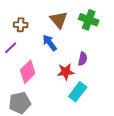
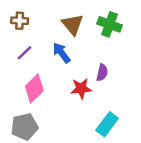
brown cross: (21, 25) -> (20, 21), moved
purple line: (11, 48) -> (24, 53), moved
cyan rectangle: (78, 92) -> (107, 124), moved

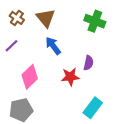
brown cross: (20, 21) -> (17, 18), turned 32
brown triangle: (73, 24) -> (46, 18), moved
purple line: (24, 53) -> (11, 46), moved

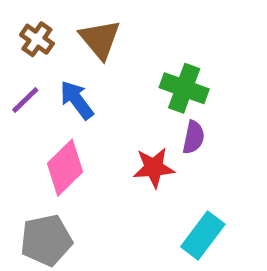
green cross: (95, 21) -> (184, 88), moved
blue arrow: (53, 46) -> (77, 100), moved

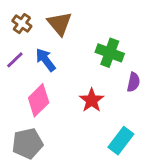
purple semicircle: (193, 137) -> (133, 82), moved
red star: (154, 168) -> (92, 100), turned -30

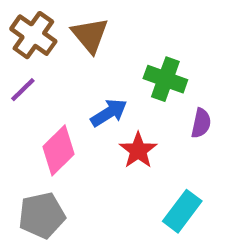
brown cross: (22, 24) -> (33, 35), size x1.5
blue arrow: (46, 60) -> (109, 113), moved, turned 95

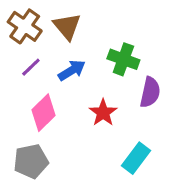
purple line: (23, 90) -> (31, 67), moved
blue arrow: (109, 113) -> (72, 70), moved
purple semicircle: (201, 123) -> (150, 92), size x1.4

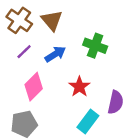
purple semicircle: (150, 92) -> (116, 102), moved
cyan rectangle: (136, 158) -> (88, 122), moved

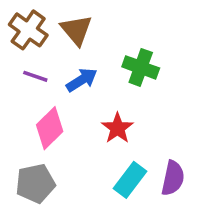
purple line: (24, 52) -> (35, 76), turned 63
purple semicircle: (116, 102) -> (173, 178), moved

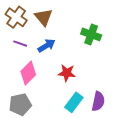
green cross: (141, 67) -> (91, 34), moved
red star: (117, 128) -> (67, 73), turned -30

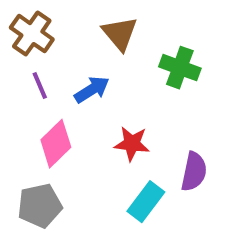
brown triangle: (43, 17) -> (120, 34), moved
purple line: (20, 44) -> (40, 86), turned 48
purple semicircle: (98, 101) -> (194, 172), moved

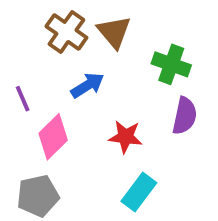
brown cross: (32, 34) -> (66, 32), moved
purple line: (40, 86) -> (23, 99), moved
purple semicircle: (194, 172) -> (185, 116), moved

